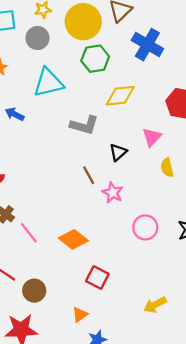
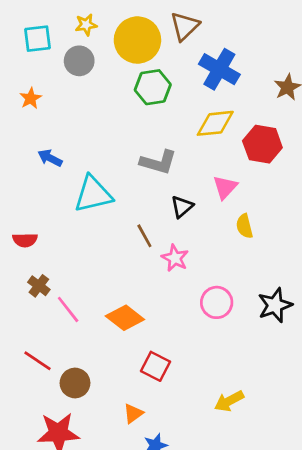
cyan triangle: (48, 83) -> (93, 194), moved
yellow diamond: (120, 96) -> (215, 123), moved
gray L-shape: (84, 125) -> (158, 162), moved

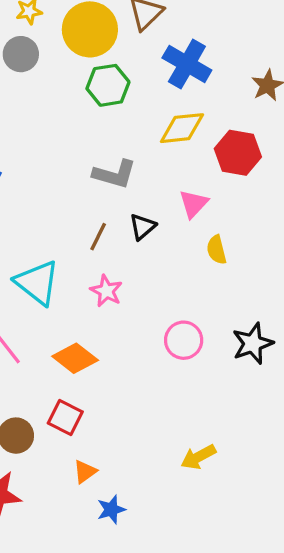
cyan triangle: (93, 194) -> (37, 283), moved, turned 51
brown line: (144, 236) -> (98, 237), moved, turned 55
pink star: (175, 258) -> (106, 291), moved
red square: (156, 366) -> (65, 417), moved

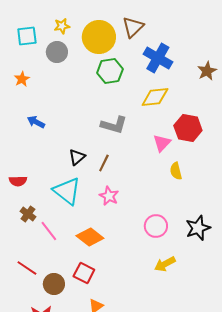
red hexagon: (238, 153) -> (188, 128), moved
black triangle: (143, 227) -> (77, 157), moved
yellow arrow: (198, 457) -> (165, 264), moved

